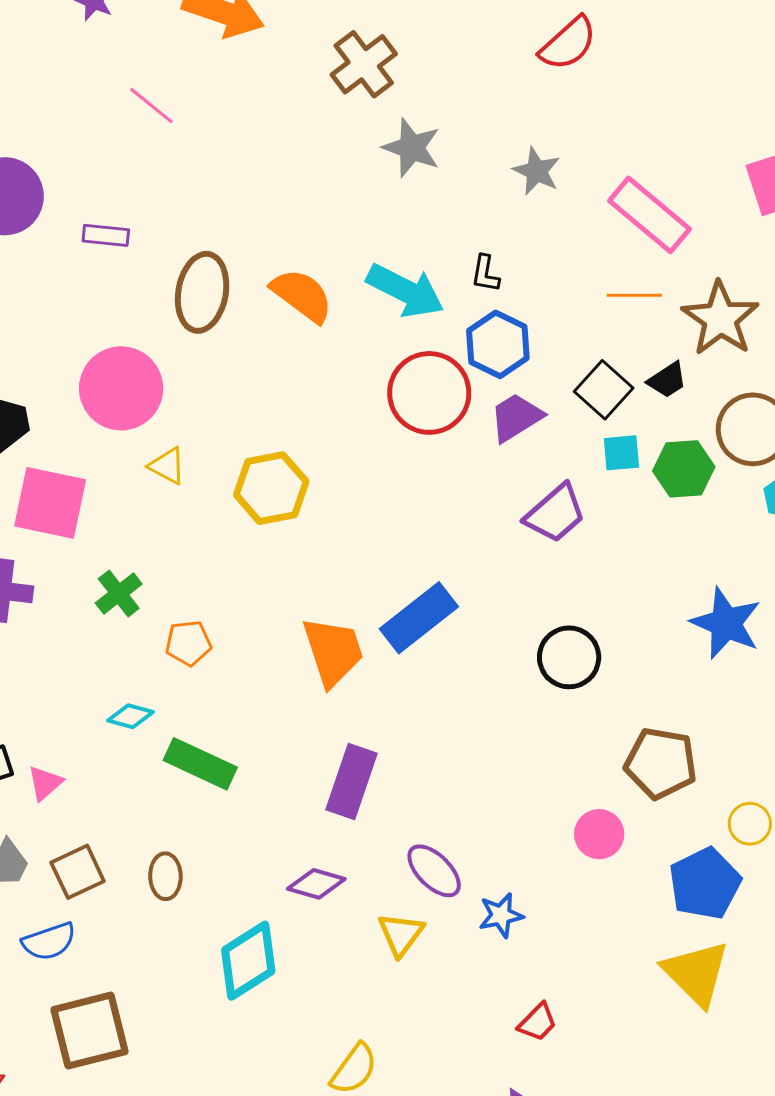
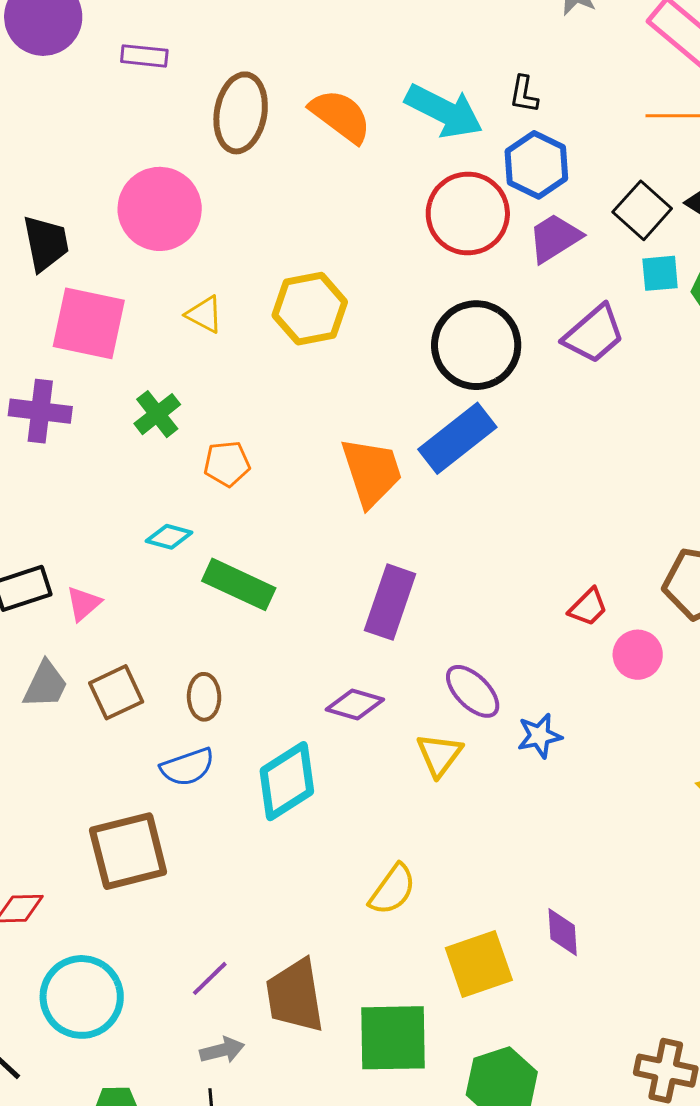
yellow triangle: (167, 466) -> (204, 314), moved
black circle: (569, 657) -> (476, 345), moved, size x1.4
blue semicircle: (49, 941) -> (187, 767), moved
red trapezoid: (538, 1022) -> (588, 607), moved

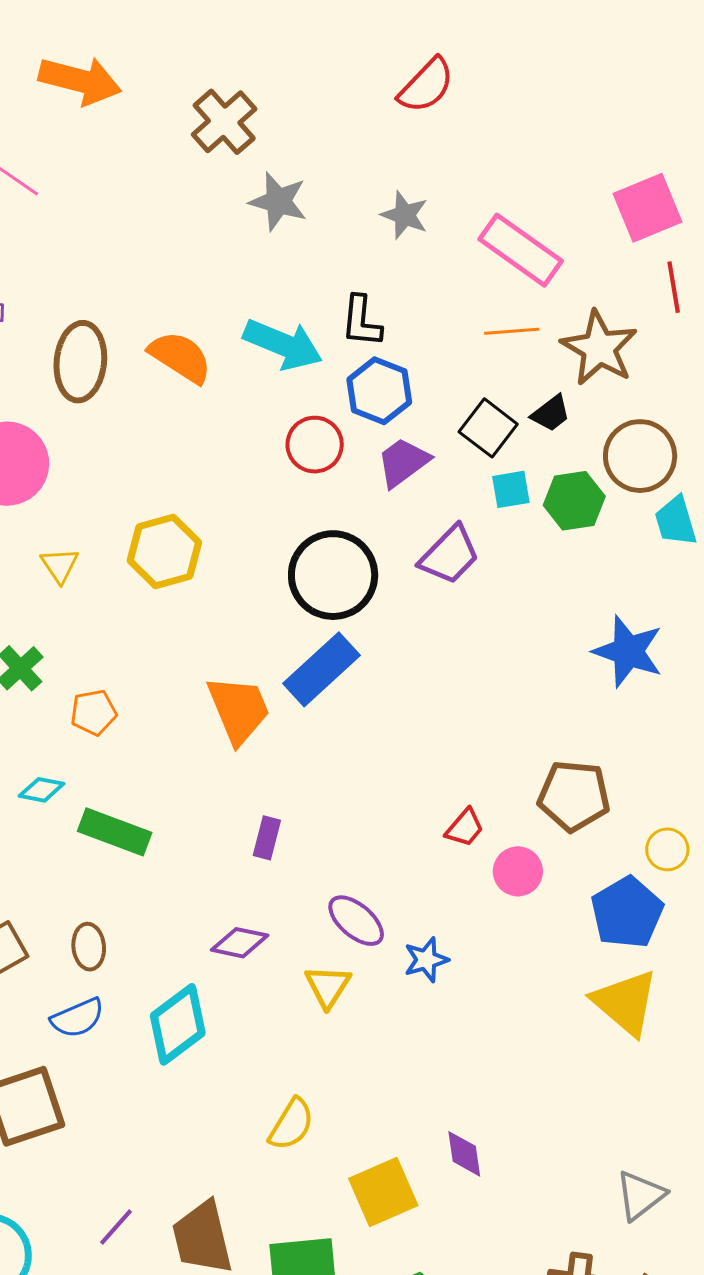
black L-shape: (524, 94) -> (361, 321), size x1.4
red circle: (468, 214) -> (315, 445), size x0.7
yellow triangle: (204, 314) -> (60, 565), turned 33
purple rectangle: (390, 602) -> (267, 838), size x0.6

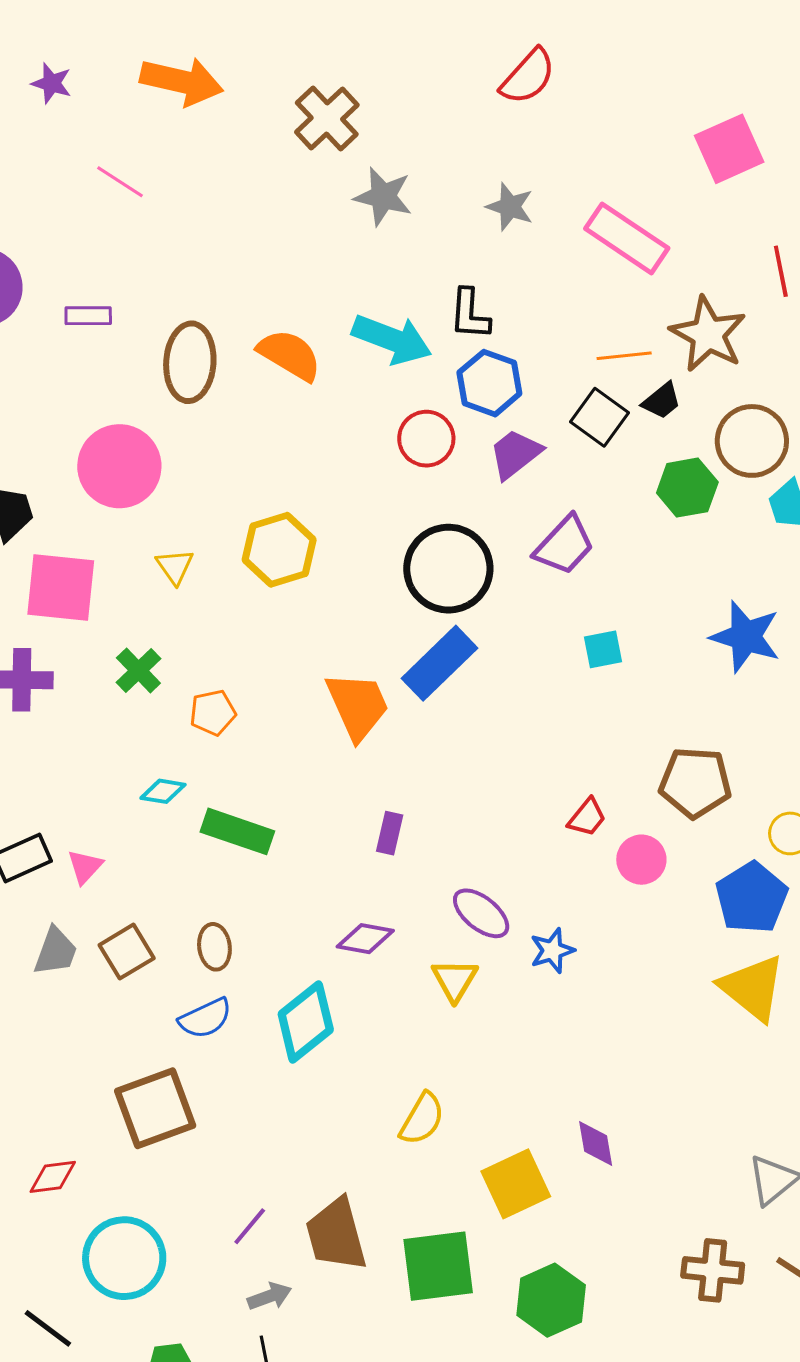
pink square: (648, 208) -> (729, 149), moved
orange line: (512, 331) -> (624, 356), moved
cyan square: (511, 489) -> (603, 649), moved

